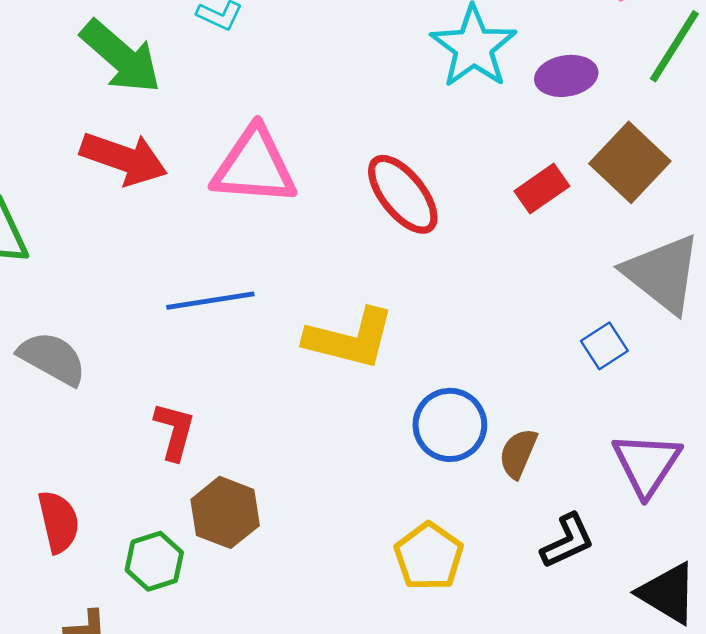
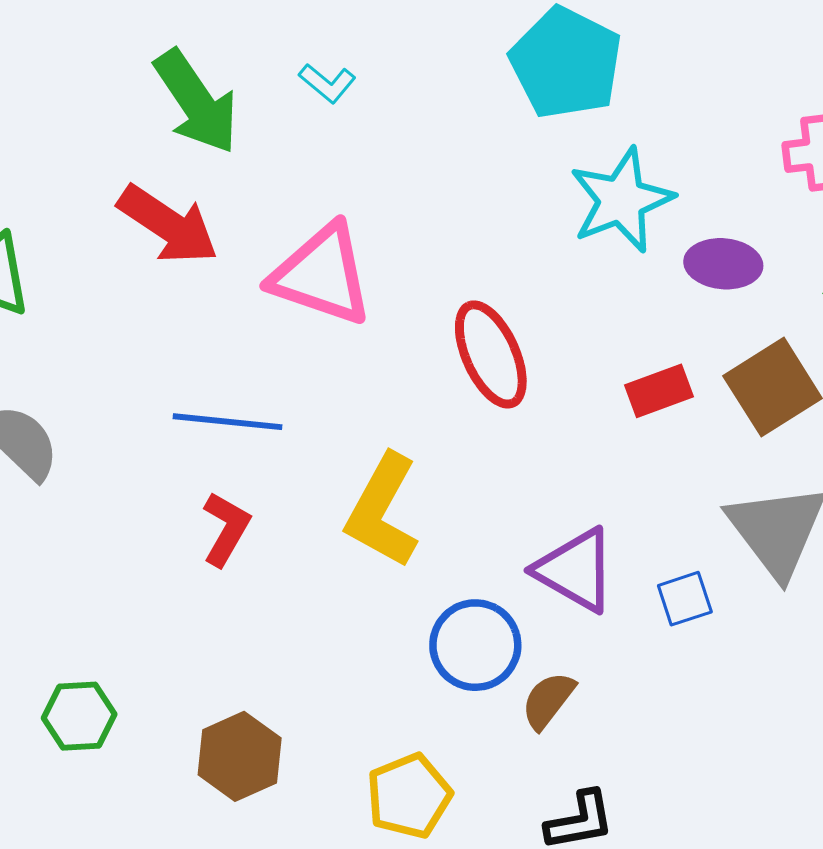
yellow L-shape: (350, 339) -> (382, 511), turned 90
red L-shape: (174, 431) -> (226, 529), moved
purple triangle: (647, 464) -> (575, 570), moved, turned -48
brown hexagon: (225, 512) -> (240, 756), moved

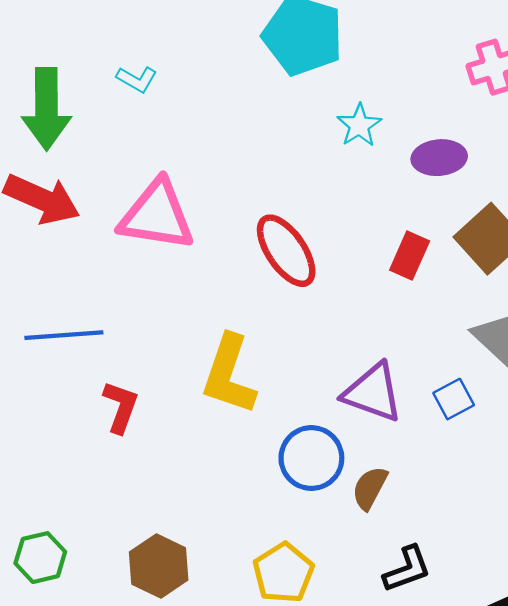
green arrow: (196, 102) -> (46, 109), turned 44
cyan star: (621, 200) -> (359, 125), size x0.6
red rectangle: (659, 391) -> (410, 255), turned -36
blue line: (227, 422) -> (64, 335), moved

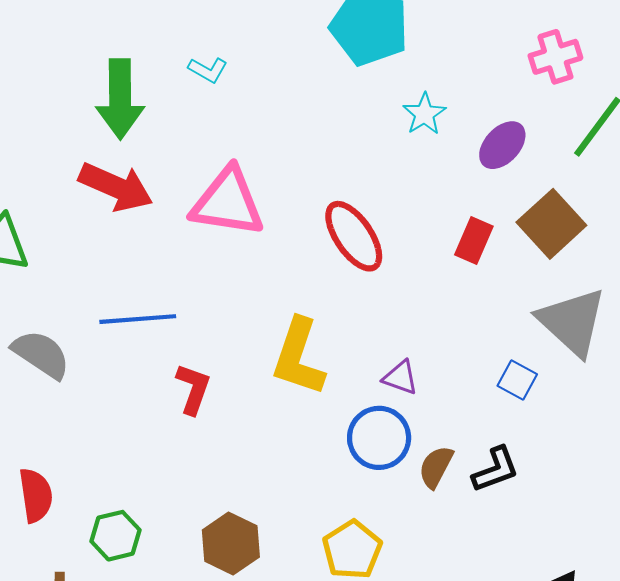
purple ellipse: (439, 158) -> (502, 145), turned -42
purple triangle: (373, 393) -> (400, 378), moved, size x0.6
blue square: (454, 399) -> (517, 380), turned -33
black L-shape: (407, 569) -> (496, 470), moved

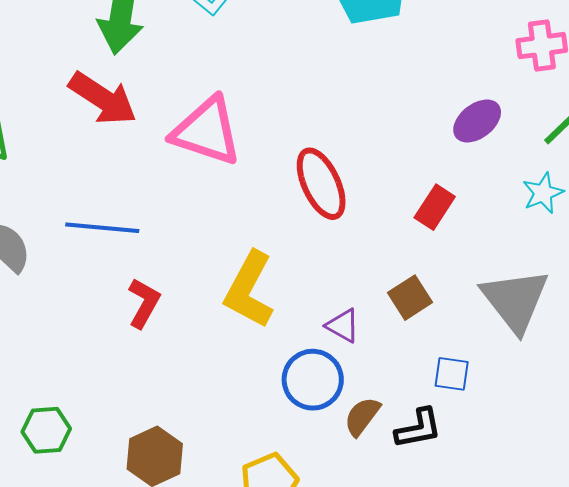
cyan star: (424, 114) -> (543, 193), moved
brown square: (551, 224) -> (410, 298), moved, size x0.7
blue square: (517, 380) -> (452, 374), moved, turned -30

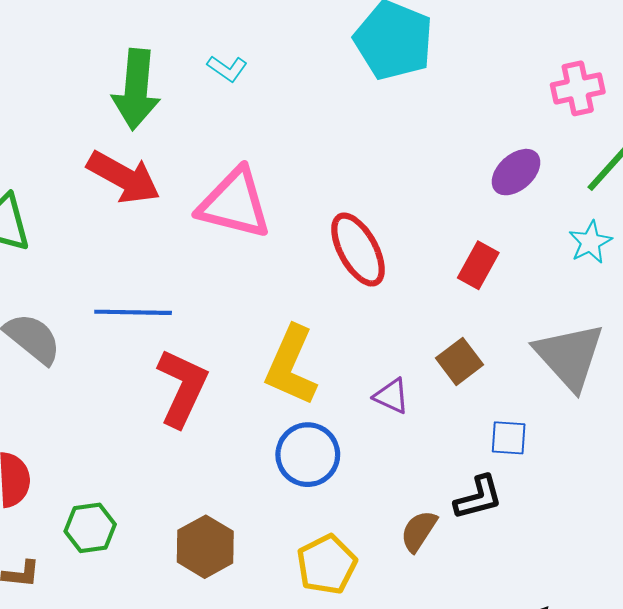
red L-shape: (144, 303) -> (182, 388), size x1.5
blue circle: (313, 380) -> (308, 455), moved
brown semicircle: (362, 416) -> (419, 531), moved

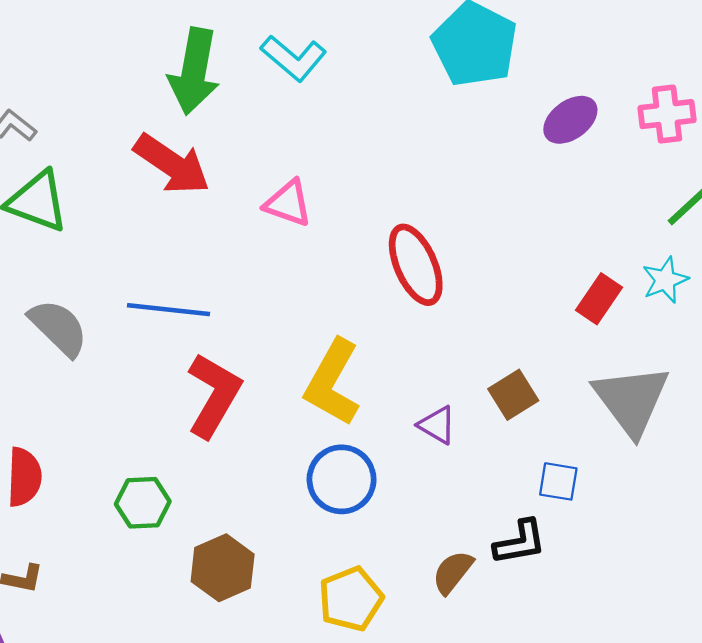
cyan L-shape: (227, 68) -> (294, 58), size x1.5
purple ellipse: (516, 172) -> (570, 120), moved
pink triangle: (235, 203) -> (288, 203), size x0.6
red rectangle: (478, 265) -> (599, 299), moved
green hexagon: (90, 528) -> (143, 503), moved

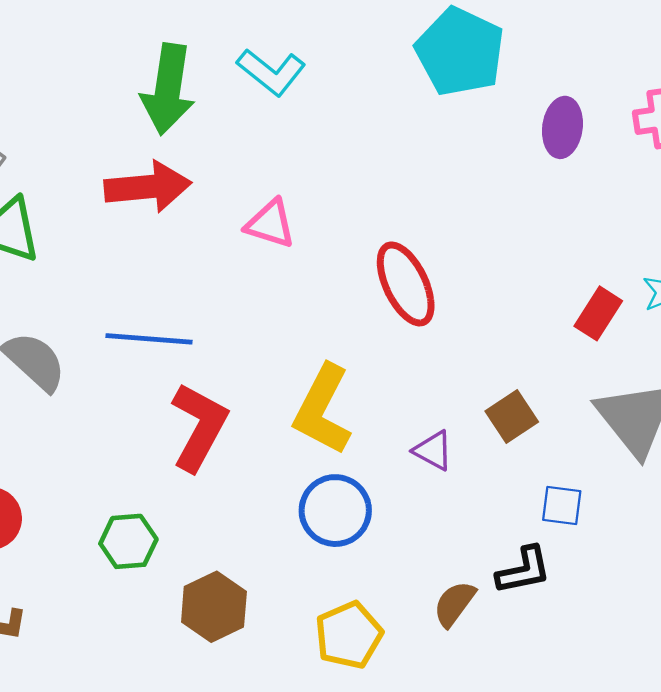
purple ellipse: (570, 120) -> (562, 127), turned -44
red arrow: (172, 164) -> (148, 187), turned -38

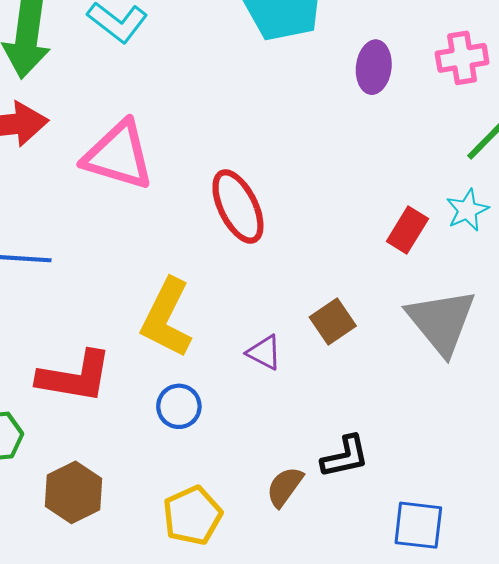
pink triangle: (270, 224) -> (118, 155), size x1.6
red L-shape: (199, 427) -> (75, 377), moved, turned 72
blue square: (562, 506) -> (418, 525), moved, size x1.4
blue circle: (335, 511) -> (179, 406), size x0.7

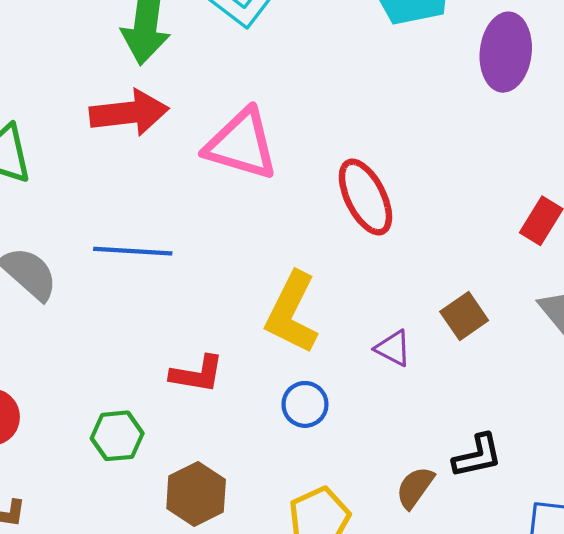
purple ellipse: (374, 67) -> (506, 52), size x1.4
red L-shape: (75, 377) -> (197, 374), size x0.7

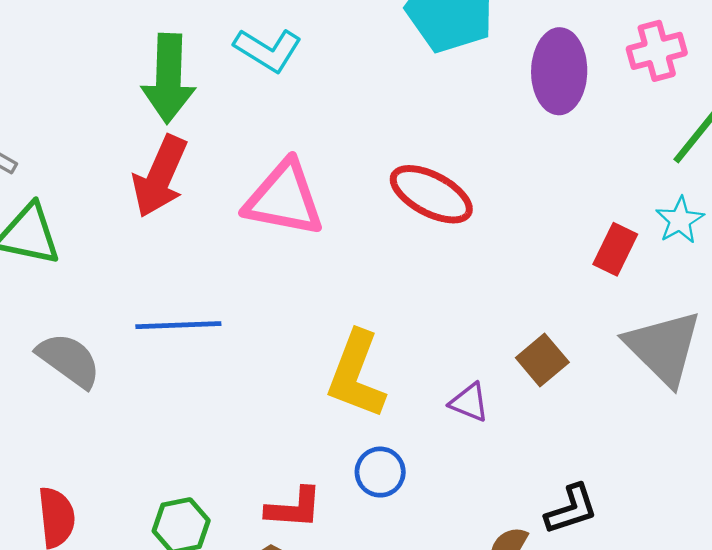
red arrow: (129, 113) -> (160, 176), turned 126
red ellipse: (365, 197) -> (431, 194), moved, turned -30
red L-shape: (197, 374) -> (294, 508), moved

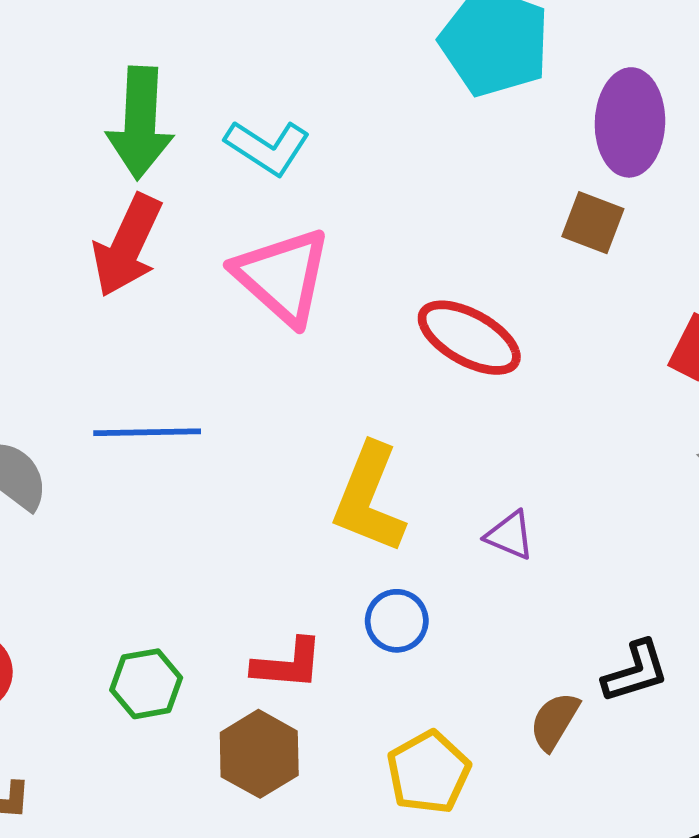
cyan L-shape: (268, 50) -> (267, 147), moved
red ellipse: (431, 194) -> (469, 338), moved
pink triangle: (284, 199) -> (282, 276), turned 30
brown square: (542, 360) -> (593, 223), moved, turned -30

